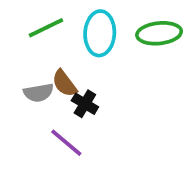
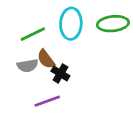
green line: (46, 28) -> (33, 34), moved
purple line: (66, 143) -> (47, 101), turned -60

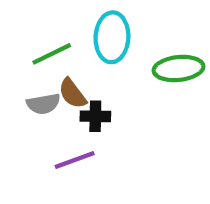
green ellipse: (113, 24) -> (178, 68), moved
black cross: (60, 74) -> (95, 116), turned -30

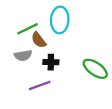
green ellipse: (178, 68) -> (95, 69), moved, turned 40
brown semicircle: (72, 93) -> (39, 40), moved

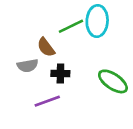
cyan ellipse: (60, 20) -> (97, 21), moved
green line: (28, 29) -> (71, 26), moved

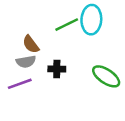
brown semicircle: (46, 47) -> (31, 44), moved
purple line: (47, 101) -> (20, 84), moved

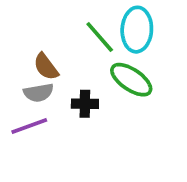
green line: (67, 25) -> (100, 37), turned 75
green ellipse: (106, 76) -> (131, 80), moved

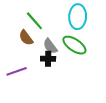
green line: (100, 37) -> (34, 21), moved
gray semicircle: (39, 93) -> (50, 46), moved, turned 63

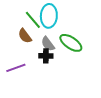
cyan ellipse: (78, 17) -> (49, 16), moved

